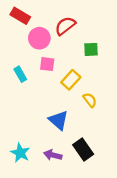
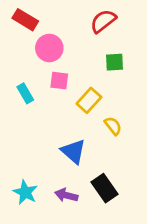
red semicircle: (65, 26) -> (103, 21), moved

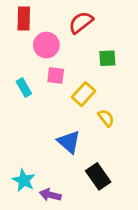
red rectangle: (25, 20) -> (24, 18), turned 60
red semicircle: (103, 21) -> (81, 22), moved
purple arrow: (66, 195) -> (50, 195), moved

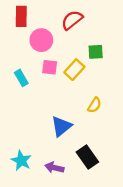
yellow rectangle: (83, 94) -> (74, 70), moved
yellow semicircle: (106, 118) -> (94, 105), turned 70
blue triangle: (69, 142) -> (61, 126), turned 40
purple arrow: (50, 195) -> (54, 168), moved

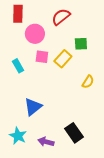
yellow semicircle: (94, 105) -> (88, 82), moved
blue triangle: (61, 126) -> (33, 107), moved

